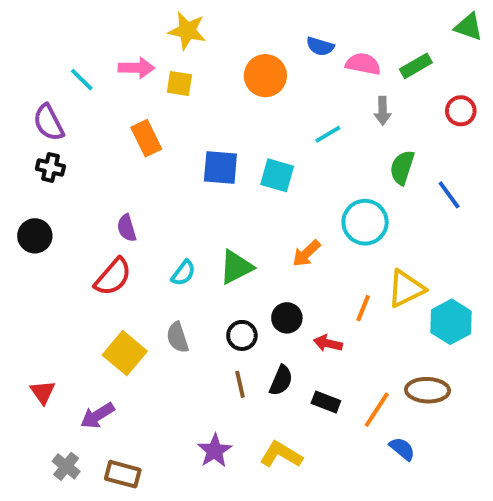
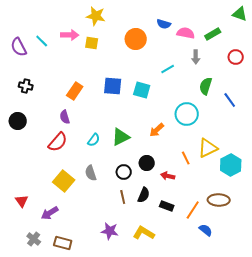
purple semicircle: (49, 123) -> (19, 47), moved
orange rectangle: (146, 138) -> (75, 91), moved, turned 60
orange line: (363, 308) -> (186, 158), turned -48
purple star: (215, 451) -> (110, 231), turned -30

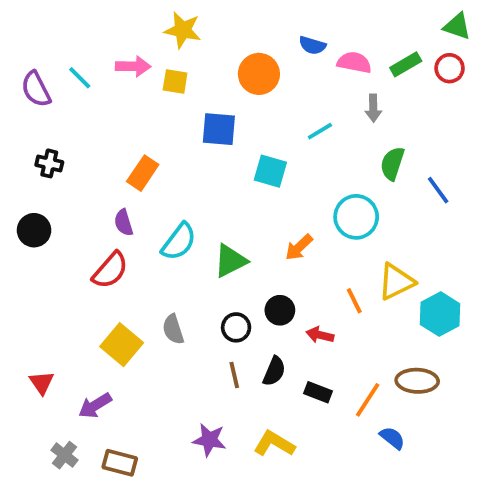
red circle: (236, 57) -> (450, 68), moved
blue square: (113, 86) -> (219, 129), moved
cyan semicircle: (94, 140) -> (179, 242), moved, size x1.5

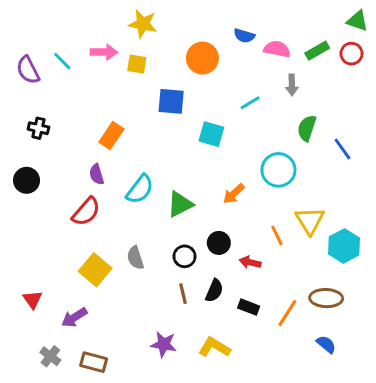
yellow triangle: (396, 282) -> (310, 221), turned -36
blue semicircle: (392, 438) -> (326, 344), moved

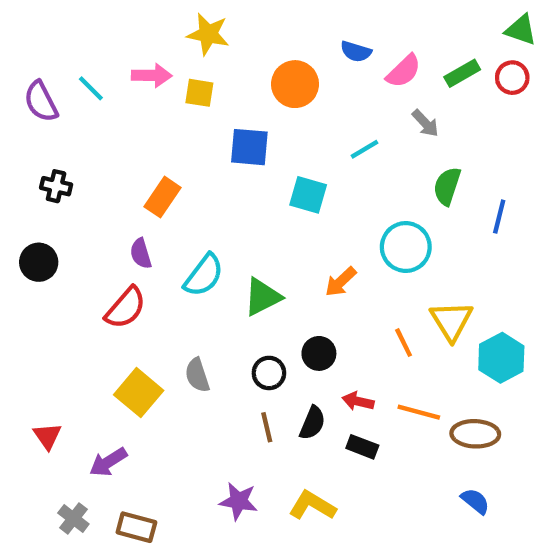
pink semicircle: (277, 49) -> (404, 71), turned 125
gray arrow: (292, 85) -> (425, 123), turned -42
blue line: (343, 149) -> (499, 217), turned 50
red arrow: (250, 262) -> (358, 401), moved
orange line: (287, 313) -> (419, 412), moved, turned 72

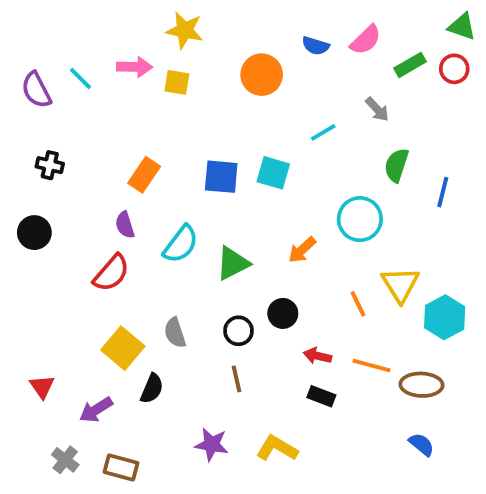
pink semicircle: (404, 71) -> (366, 40), moved
blue square: (249, 147) -> (221, 177), moved
black semicircle: (312, 423) -> (152, 389), moved

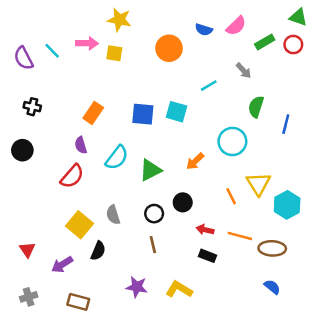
gray cross: (65, 460) -> (29, 297), moved, turned 35

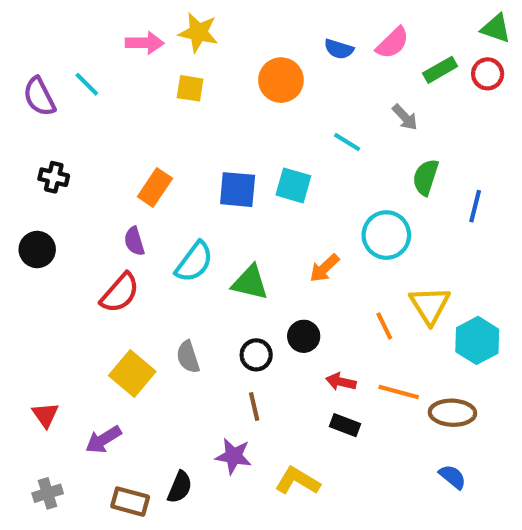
pink arrow: (87, 43) -> (145, 43), moved
cyan line: (209, 86) -> (347, 142), turned 63
green triangle: (150, 170) -> (250, 283), turned 40
black semicircle: (98, 251) -> (180, 487), moved
purple star: (137, 287) -> (233, 456), moved

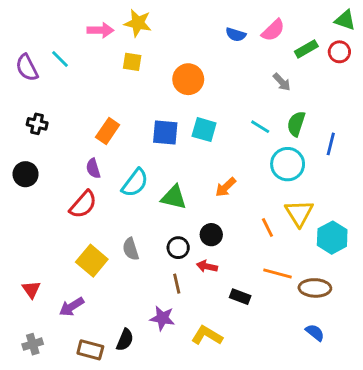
orange circle: (281, 80) -> (188, 79), moved
cyan line: (347, 142) -> (260, 127), moved
cyan circle: (386, 235) -> (288, 164), moved
red arrow: (341, 382) -> (207, 266), moved

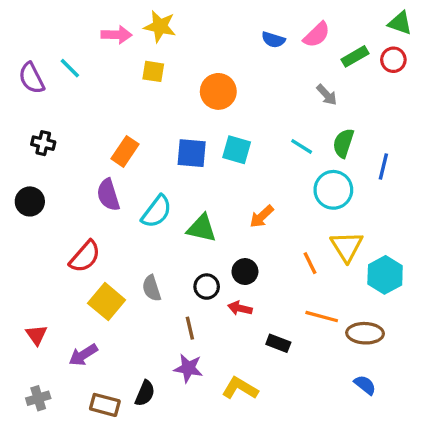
purple semicircle: (93, 168) -> (108, 195), size x1.4
red semicircle: (83, 204) -> (85, 257), moved
brown line: (177, 284) -> (190, 328), moved

